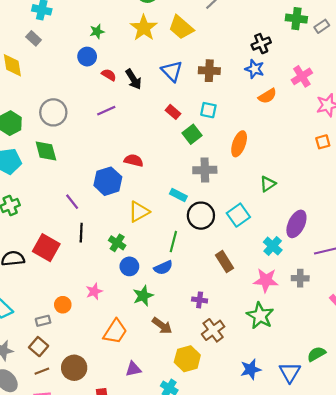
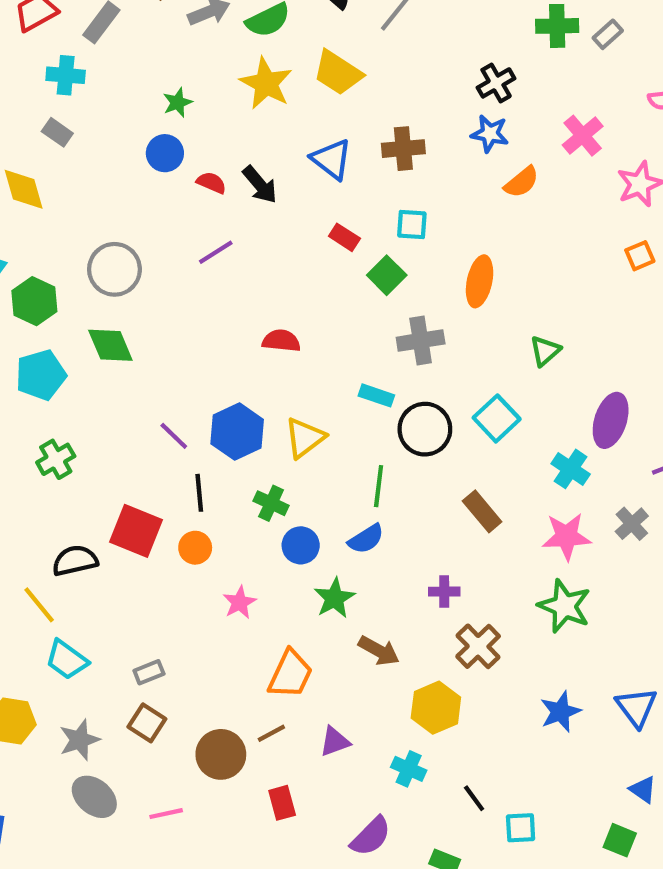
blue hexagon: (108, 181) -> (237, 432), moved
gray cross: (300, 278) -> (632, 524), turned -35
orange circle: (63, 305) -> (195, 548), moved
brown line: (42, 371) -> (271, 733), moved

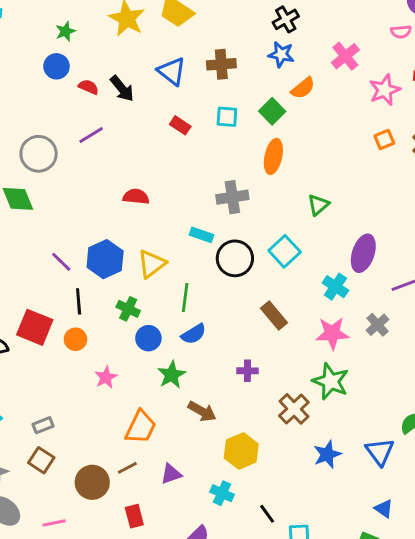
gray circle: (114, 269) -> (39, 154), moved
green square: (387, 275) -> (272, 111), moved
green line: (379, 486) -> (185, 298), moved
brown cross: (478, 646) -> (294, 409), moved

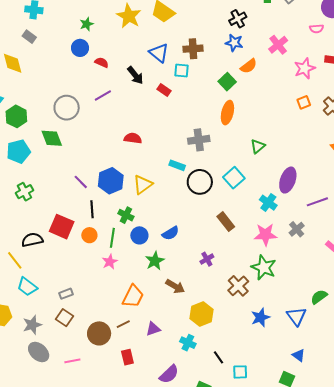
black arrow: (122, 89) -> (135, 75), moved
cyan square: (227, 117) -> (181, 70), moved
green line: (185, 298) -> (112, 238), moved
purple cross: (247, 371) -> (207, 259), turned -32

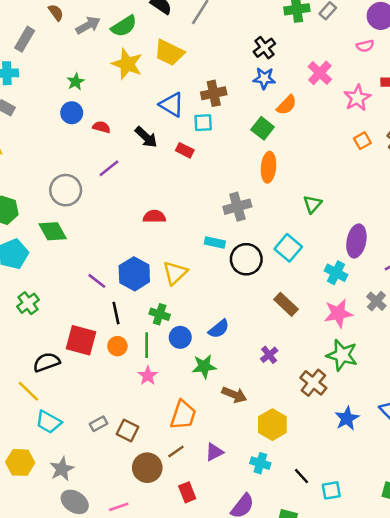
green star: (155, 261) -> (204, 366), turned 30
brown square: (64, 318) -> (127, 430), moved

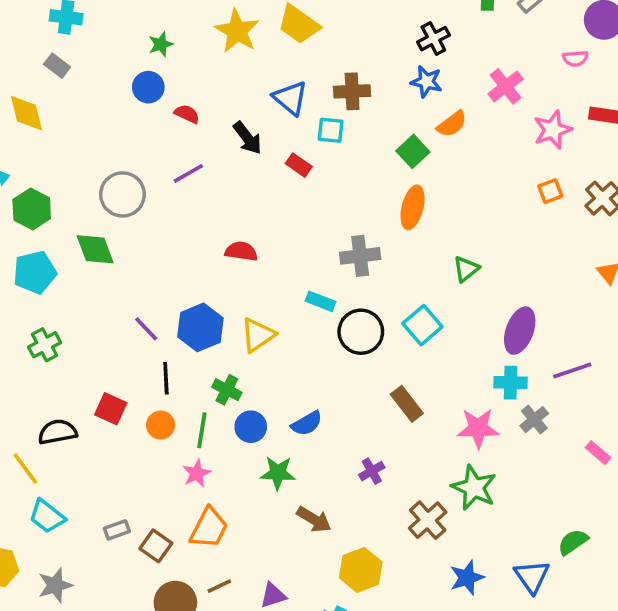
cyan cross: (336, 273) -> (510, 383), moved, turned -35
red square: (81, 340) -> (111, 409), size x0.7
orange trapezoid: (183, 415) -> (209, 528), moved

